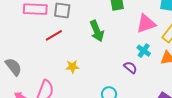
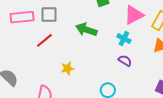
green arrow: (97, 31) -> (86, 30), turned 140
cyan cross: (144, 51) -> (124, 39), moved

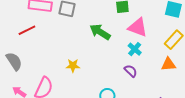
pink triangle: (134, 15) -> (138, 27), moved, turned 35
red line: (44, 40) -> (27, 30), moved

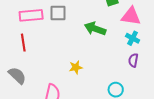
red line: (27, 30) -> (23, 43), turned -60
purple semicircle: (131, 71) -> (133, 60), turned -112

